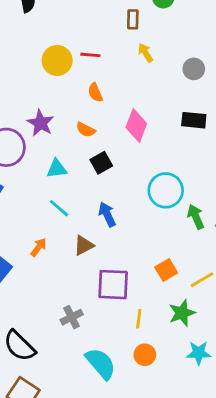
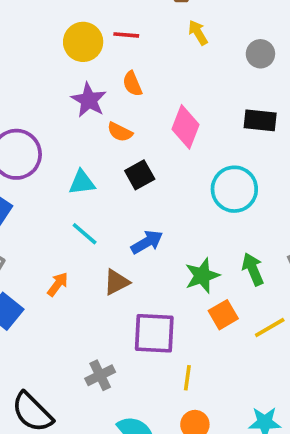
purple star: (41, 123) -> (89, 100), moved
cyan circle: (166, 190) -> (234, 189), moved
blue arrow: (107, 214) -> (147, 242), turned 85
green arrow: (196, 217) -> (253, 269), moved
green star: (182, 313) -> (202, 276), moved

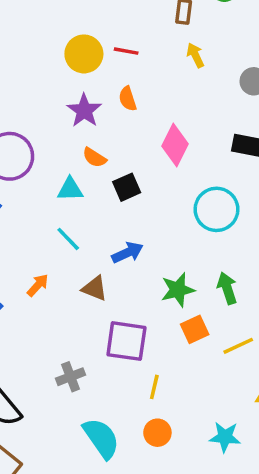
orange semicircle: (120, 132) -> (94, 158), moved
brown triangle: (116, 282) -> (95, 288), turned 44

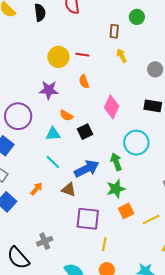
purple star: (84, 111) -> (49, 90), moved, turned -30
blue arrow: (127, 253) -> (87, 169), size x1.4
green arrow: (227, 288) -> (116, 162), moved
gray cross: (71, 377) -> (45, 241), moved

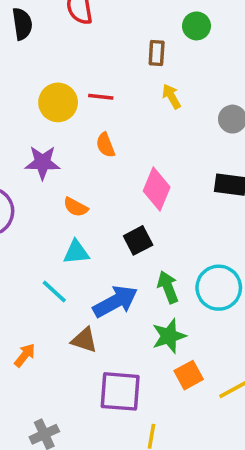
black square: (85, 132) -> (138, 240), moved
cyan triangle: (53, 134) -> (76, 252), moved
cyan circle: (136, 143) -> (219, 288), moved
orange arrow: (36, 189) -> (25, 355), moved

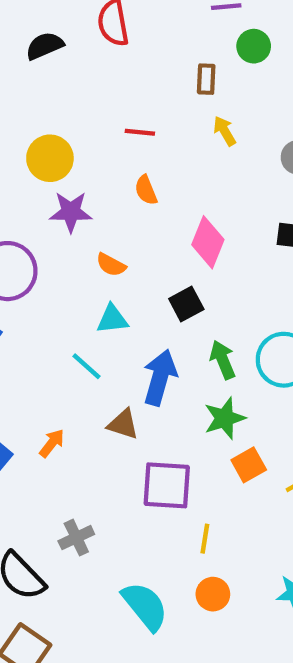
black semicircle: (22, 24) -> (45, 46), turned -104
yellow circle: (58, 102) -> (50, 158), moved
blue arrow: (115, 301) -> (160, 378), turned -45

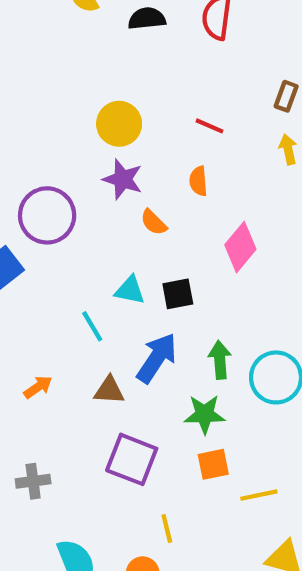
orange semicircle: (111, 265) -> (154, 222), moved
black square: (186, 304) -> (178, 294), moved
brown triangle: (123, 424) -> (109, 390), turned -32
yellow line: (205, 539) -> (167, 529), moved, turned -40

